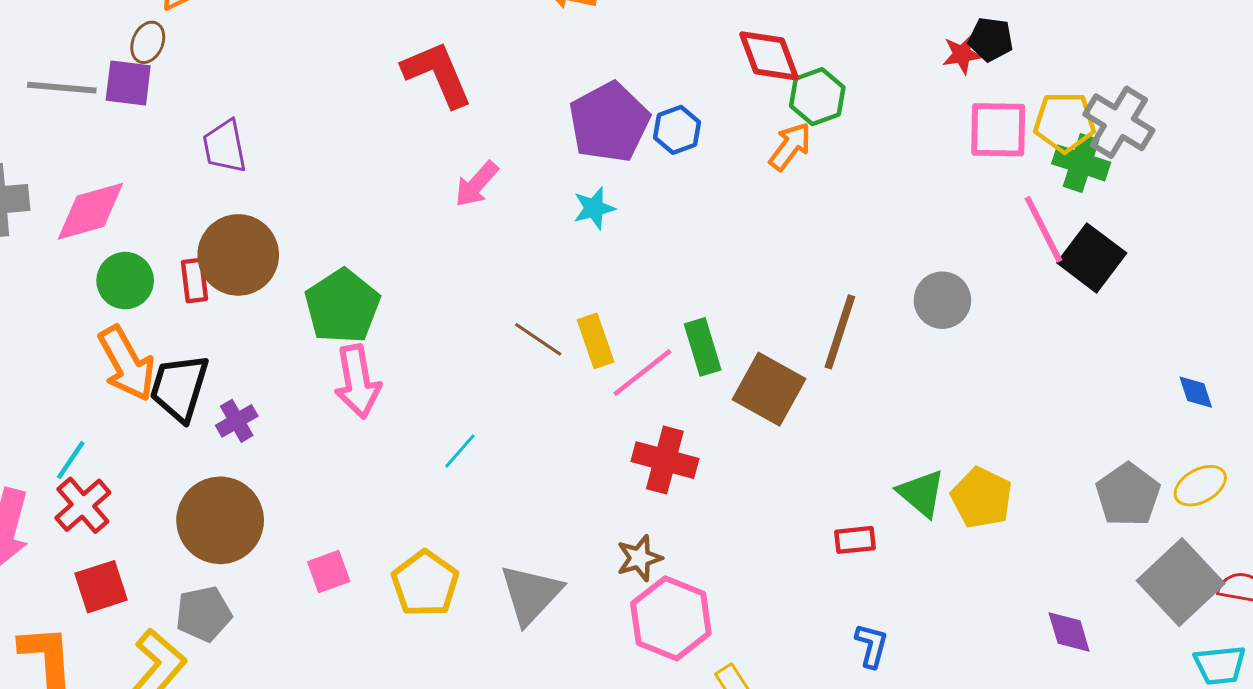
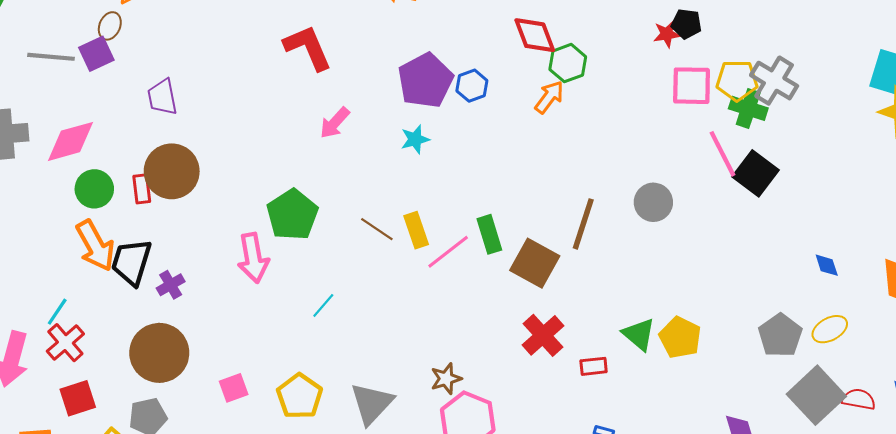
purple square: (128, 83) -> (96, 54), turned -32
green pentagon: (342, 306) -> (292, 215), moved
red cross: (665, 460) -> (543, 335), moved, turned 33

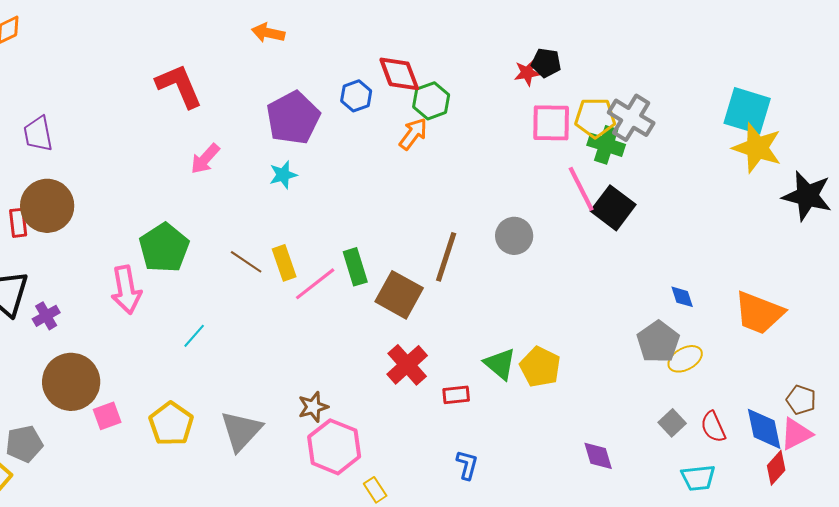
blue hexagon: (472, 86) -> (356, 96), moved
gray pentagon: (780, 335) -> (658, 342), moved
brown circle: (159, 353) -> (71, 382), moved
gray square: (816, 395) -> (672, 423), size x0.5
red semicircle: (859, 399) -> (713, 427), turned -124

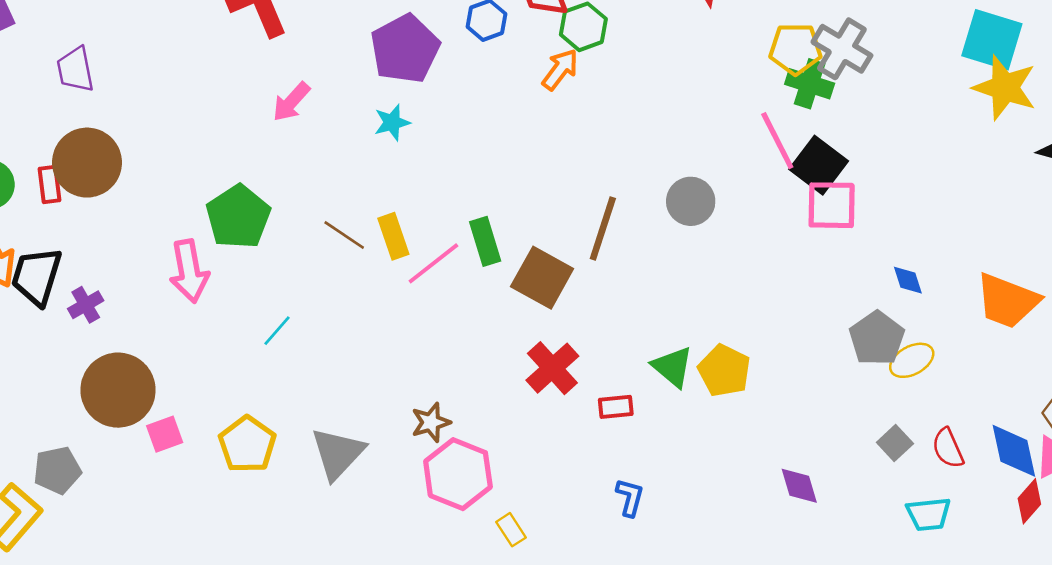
pink square: (551, 123) -> (832, 205), moved

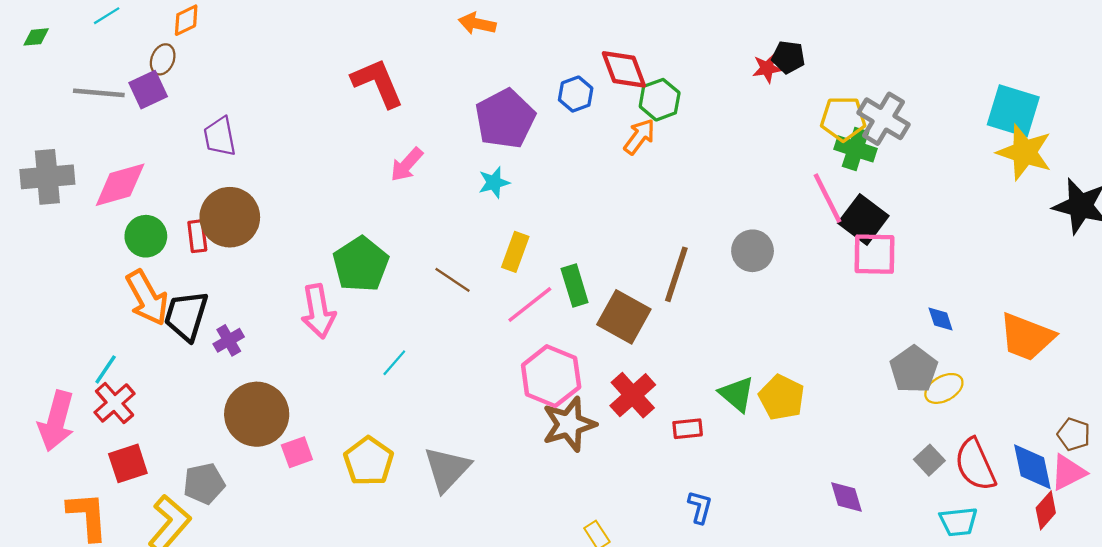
yellow rectangle: (393, 236) -> (515, 252), moved, turned 39
brown star: (431, 422) -> (569, 424), moved, size x1.6
red semicircle: (948, 448) -> (975, 465), size x1.5
pink hexagon: (458, 474) -> (551, 376), moved

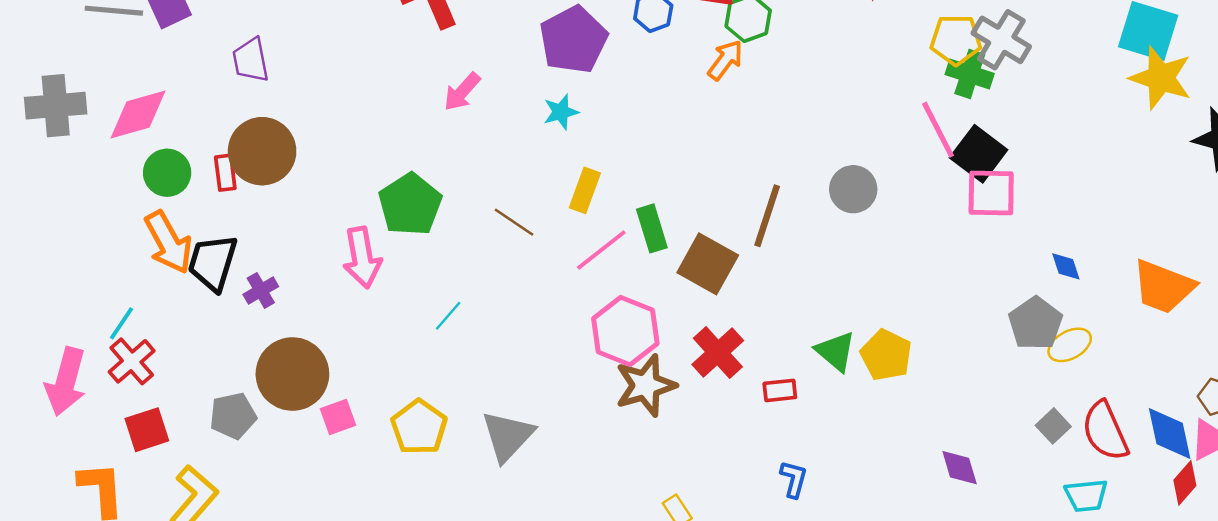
gray pentagon: (204, 484) -> (233, 416), moved

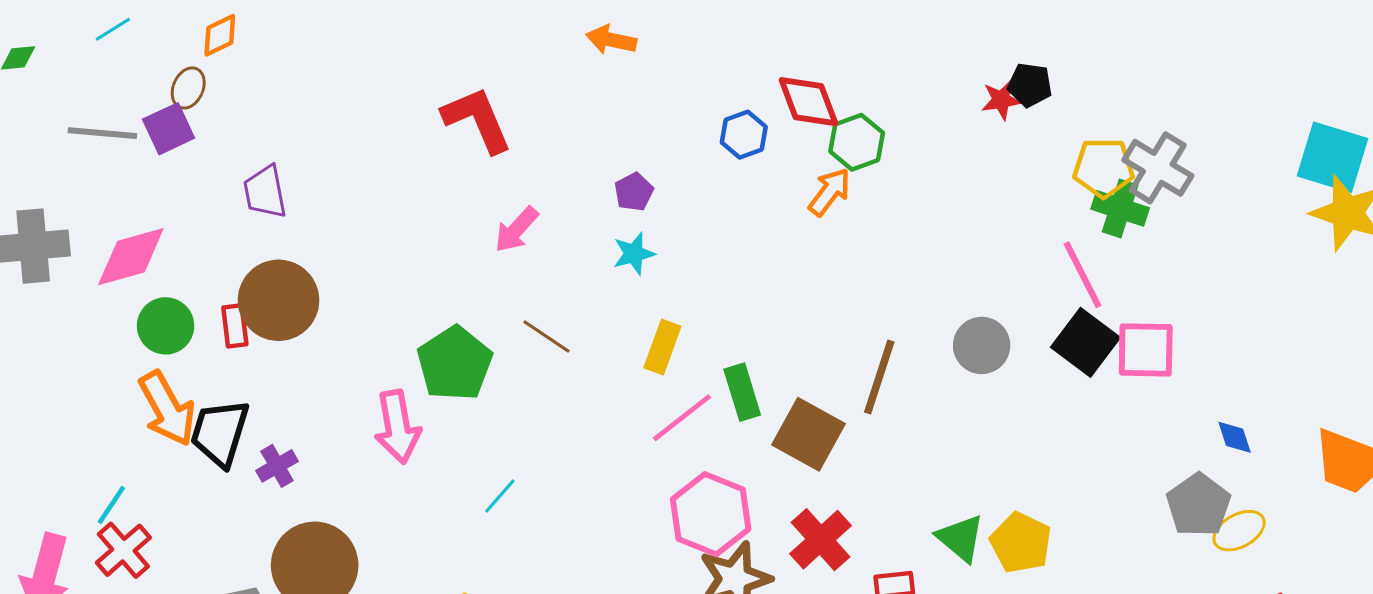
purple pentagon: (573, 40) -> (634, 192), moved, size x0.5
black square: (979, 154) -> (1085, 342), moved
brown line: (514, 222) -> (546, 336), moved

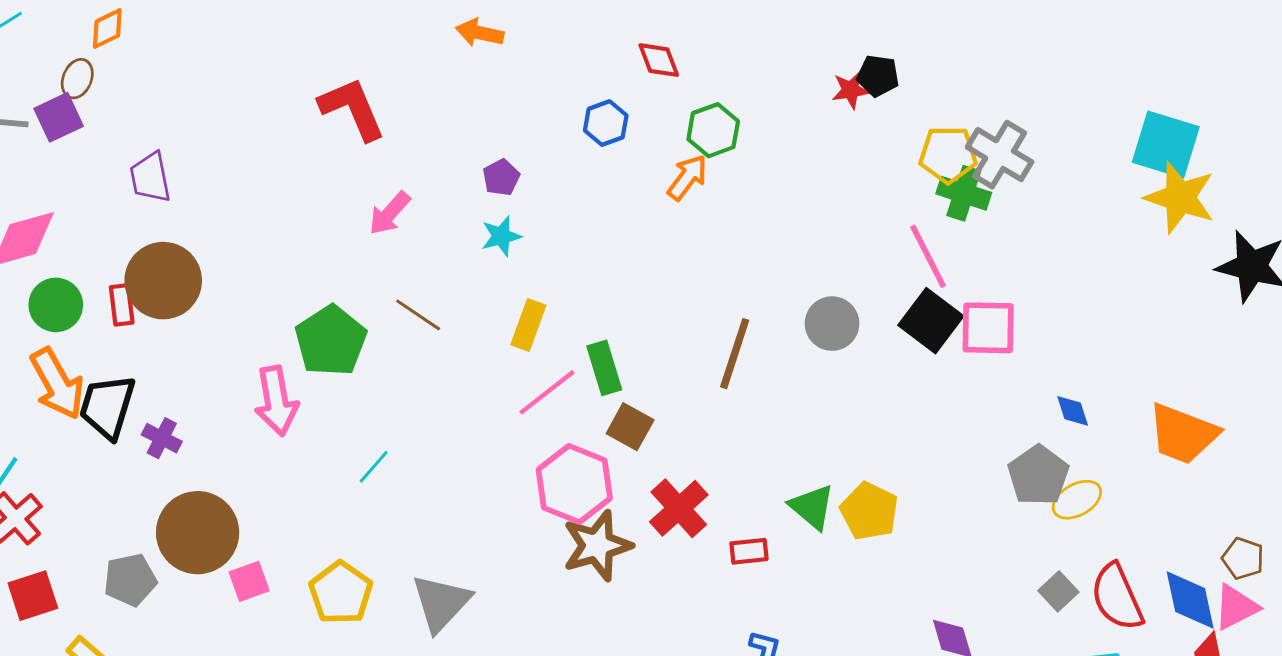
red diamond: (808, 102) -> (659, 60), moved, size x0.7
brown square: (808, 434) -> (630, 427), moved, size x0.7
purple cross: (277, 466) -> (162, 438), turned -33

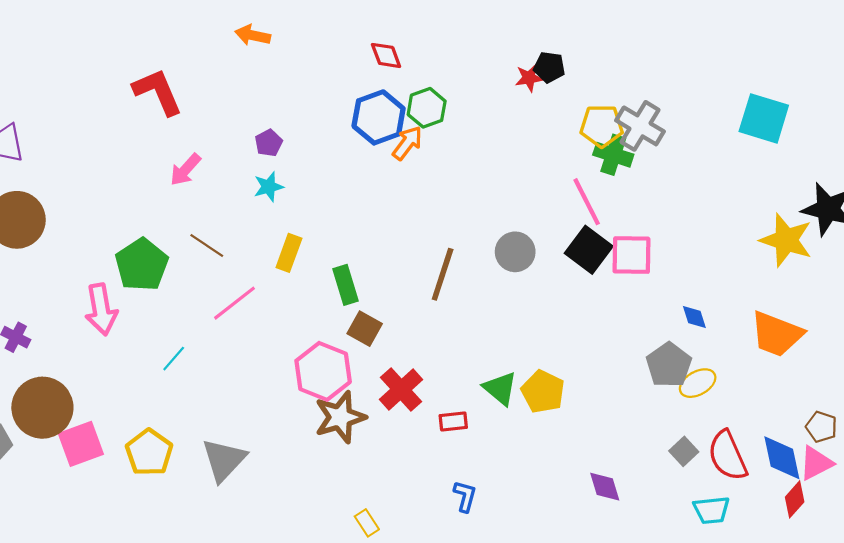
blue hexagon: (606, 123) -> (379, 117), moved, size x1.6
yellow star: (1180, 198) -> (786, 240), moved
pink line: (547, 392) -> (234, 303), moved
pink square: (249, 581) -> (81, 444), size x1.5

